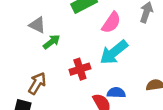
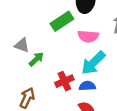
pink semicircle: (111, 23) -> (88, 36), turned 66
blue semicircle: (116, 93) -> (87, 86), moved

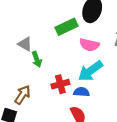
green arrow: (36, 59) -> (37, 59), turned 105

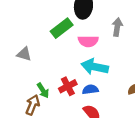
green arrow: (37, 59) -> (43, 90), moved
cyan arrow: (90, 71) -> (95, 67), turned 60

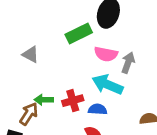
gray arrow: (117, 27) -> (128, 63), moved
green arrow: (43, 90) -> (44, 100), turned 112

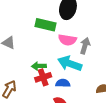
green rectangle: (79, 33) -> (46, 25), turned 42
green arrow: (44, 100) -> (39, 66), moved

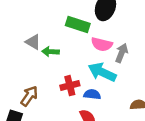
green arrow: (39, 66) -> (50, 52), moved

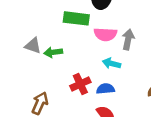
cyan arrow: (102, 72) -> (111, 63), size x0.6

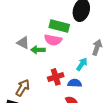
pink semicircle: (105, 34) -> (53, 40), moved
cyan arrow: (111, 63) -> (82, 64), turned 104

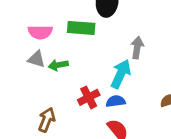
pink semicircle: (53, 40) -> (40, 32), moved
cyan arrow: (82, 64) -> (121, 74), size x1.5

